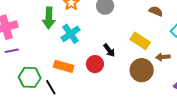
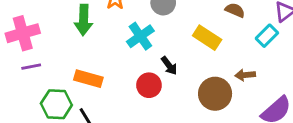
cyan cross: (71, 34) -> (140, 36), moved
yellow rectangle: (140, 41) -> (207, 38), moved
orange rectangle: (64, 66) -> (88, 79), moved

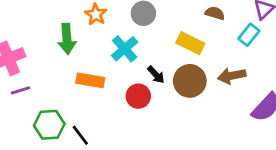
brown arrow: (245, 75) -> (232, 76), size x1.4
orange rectangle: (88, 79) -> (90, 80), moved
brown circle: (215, 94) -> (190, 81), moved

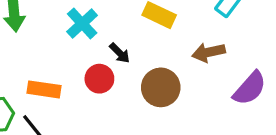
orange rectangle: (90, 80) -> (44, 89), moved
brown circle: (190, 81) -> (161, 87), moved

